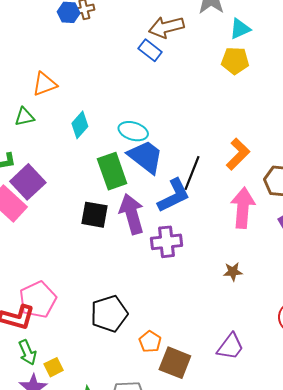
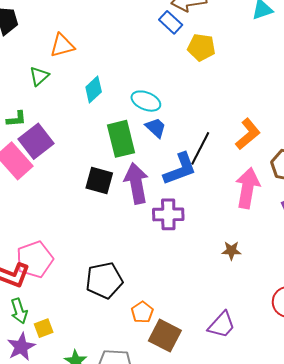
yellow pentagon: (235, 61) -> (201, 47), moved
green triangle: (24, 117) -> (39, 76), turned -35
blue trapezoid: (146, 157) -> (156, 128), size x0.6

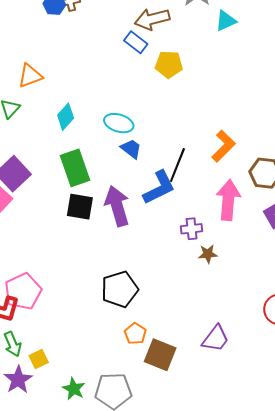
green rectangle: (121, 139) -> (75, 168), moved
purple cross: (168, 214) -> (192, 229), moved, size x0.7
brown star: (231, 251) -> (208, 254), moved
black pentagon: (104, 280) -> (120, 289), moved

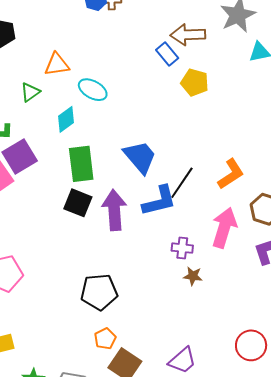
cyan diamond: (66, 117) -> (66, 119), moved
cyan ellipse: (119, 123) -> (93, 90), moved
blue trapezoid: (131, 149) -> (140, 157), size x1.6

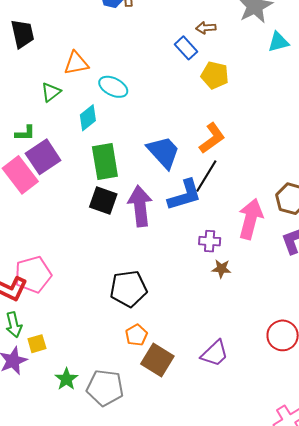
brown arrow: (188, 35) -> (206, 28), size x0.6
orange L-shape: (231, 174) -> (212, 138), moved

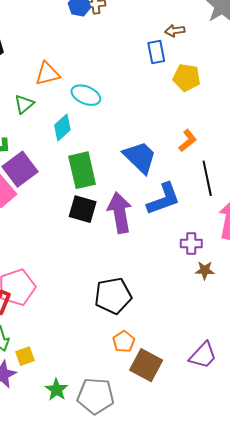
blue rectangle: (186, 48) -> (156, 52), turned 35
orange L-shape: (212, 138) -> (188, 141), size x0.7
black line: (206, 176) -> (207, 178), moved, turned -40

